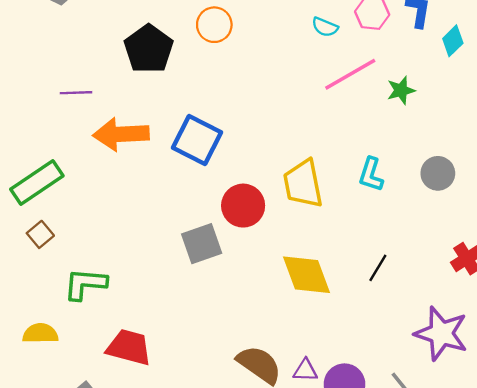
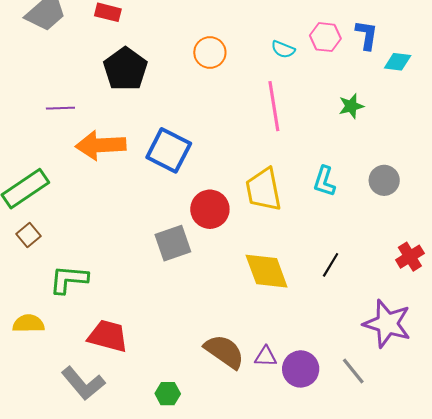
orange circle: (214, 25) -> (210, 52), moved
cyan diamond: (453, 41) -> (398, 62), turned 52
pink line: (350, 74) -> (274, 106), moved, turned -69

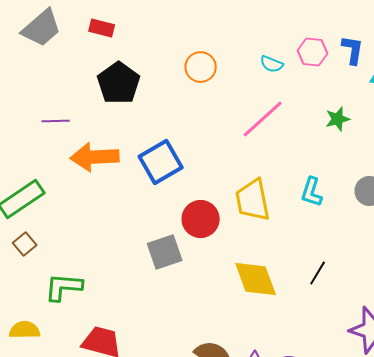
pink line: (274, 106) -> (263, 119), turned 57
blue square: (169, 150) -> (161, 162), turned 33

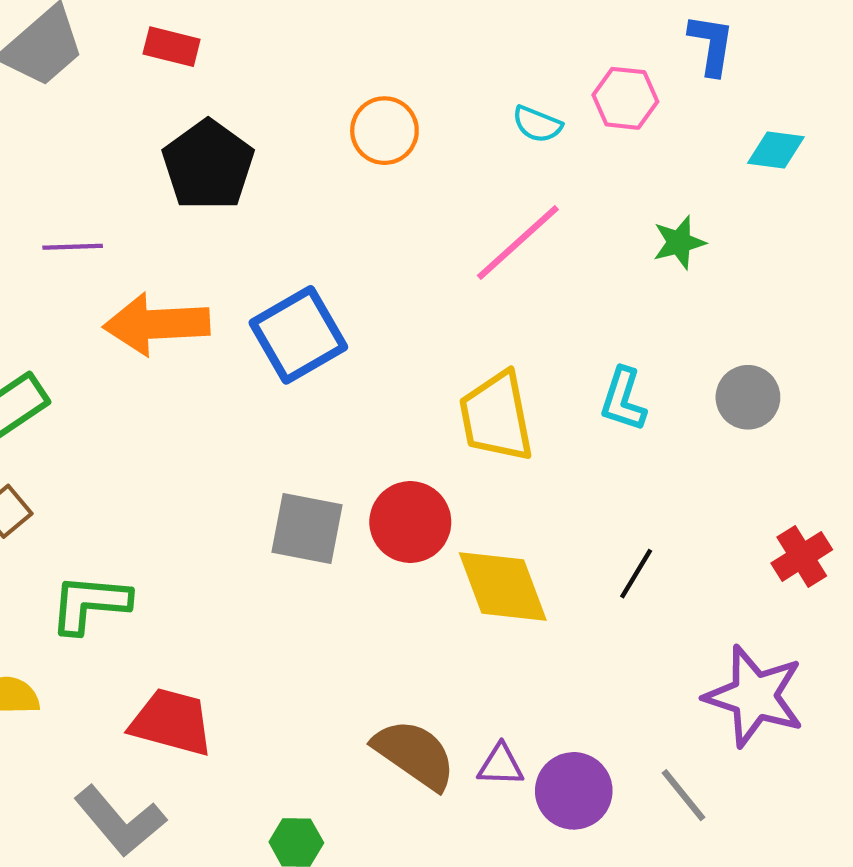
blue L-shape: (353, 50) -> (711, 45), moved
red circle: (201, 219) -> (410, 522), moved
gray square: (165, 252) -> (307, 528), turned 30

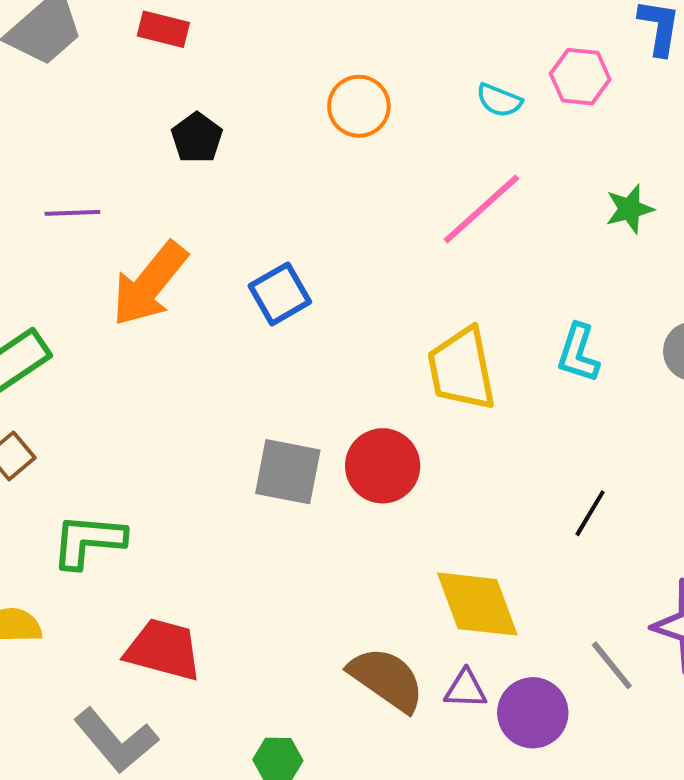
black pentagon: (208, 165) -> (197, 138), size x0.6
orange arrow: (157, 324) -> (149, 284), turned -48
blue square: (298, 335) -> (280, 294), size x0.7
yellow diamond: (503, 587) -> (477, 604), moved
gray line: (683, 795) -> (612, 665), moved

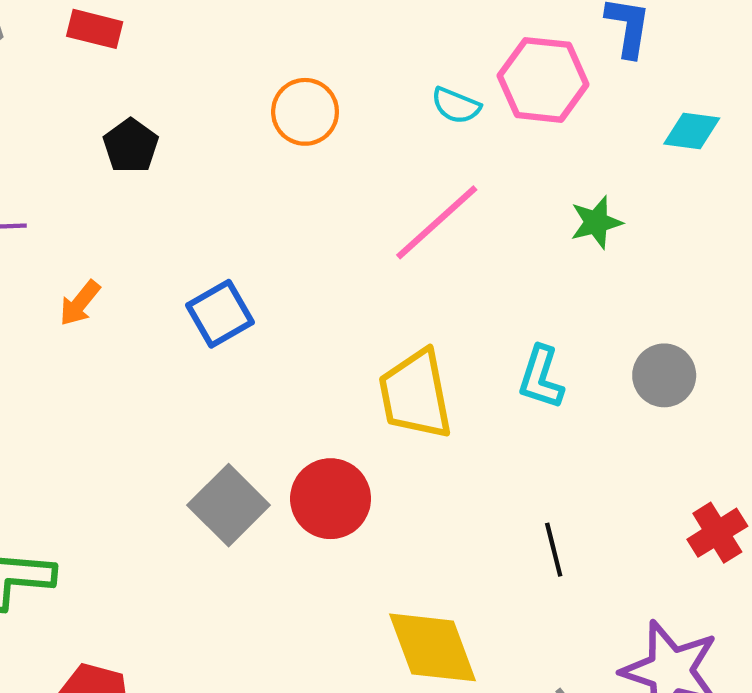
pink hexagon: (580, 77) -> (543, 80), size x1.4
orange arrow: (149, 284) -> (80, 303), size x0.5
gray square: (288, 472) -> (229, 505), turned 34
black line: (590, 513) -> (554, 550), turned -45

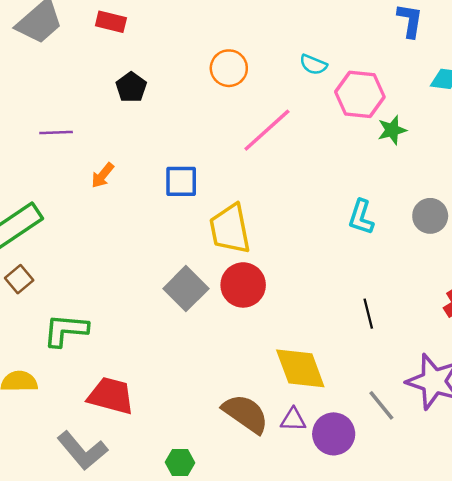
pink hexagon: (543, 80) -> (360, 94), moved
pink line: (437, 222) -> (267, 130), moved
blue square: (220, 314) -> (181, 181), turned 30
yellow trapezoid: (416, 395) -> (230, 229), moved

